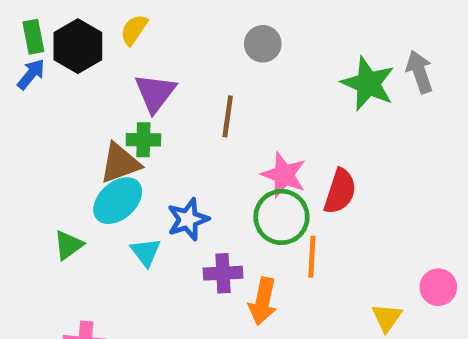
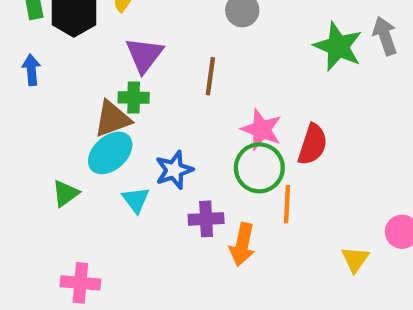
blue arrow: (31, 74) -> (31, 70), moved, turned -44

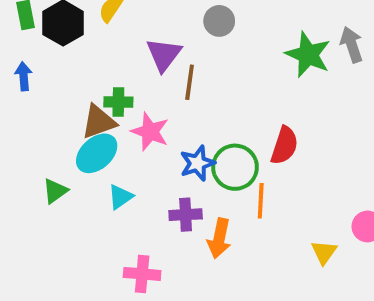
purple triangle: (144, 55) -> (164, 55), moved
pink star: (261, 130) -> (150, 132), moved
blue star: (174, 170) -> (197, 163), moved
cyan triangle: (136, 200) -> (120, 197), turned 32
pink cross: (80, 283) -> (142, 274), moved

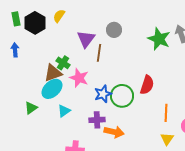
gray circle: (219, 21) -> (114, 30), moved
green cross: (118, 102) -> (63, 63), turned 32
orange line: (261, 201) -> (166, 113), moved
orange arrow: (219, 238) -> (114, 132), turned -90

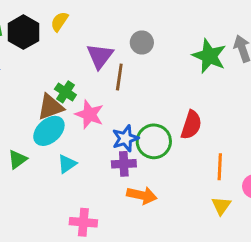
purple cross: (97, 120) -> (124, 164), moved

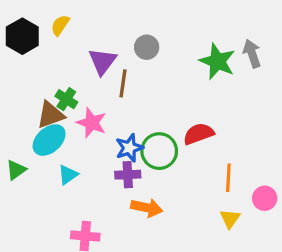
red semicircle: (191, 125) -> (199, 134), turned -128

